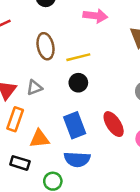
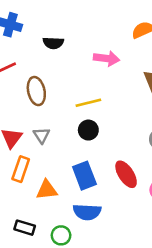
brown ellipse: (45, 46) -> (36, 91), moved
gray triangle: (35, 88) -> (42, 135), turned -42
black rectangle: (20, 163) -> (25, 228), moved

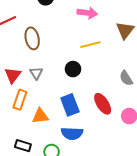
yellow line: (88, 103) -> (90, 45), moved

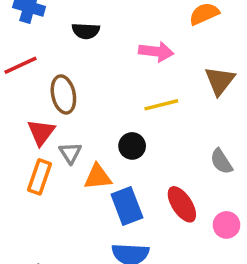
red triangle: (13, 75) -> (41, 132), moved
orange rectangle: (20, 100) -> (39, 177), moved
orange triangle: (40, 116) -> (98, 177), moved

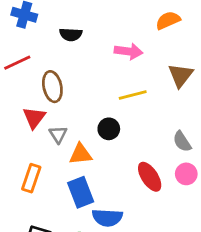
orange rectangle: (39, 177) -> (31, 178), moved
blue rectangle: (127, 206) -> (81, 192), moved
pink circle: (227, 225) -> (186, 174), moved

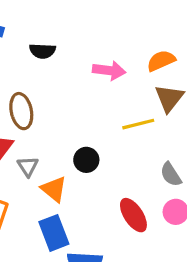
orange semicircle: (168, 20) -> (161, 61), moved
yellow line: (133, 95) -> (138, 124), moved
orange triangle: (81, 154) -> (54, 189), turned 45

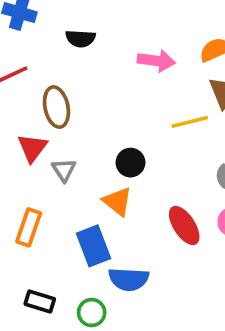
orange triangle: (54, 189) -> (118, 201), moved

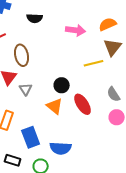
red ellipse: (184, 226) -> (83, 104), moved
blue rectangle: (93, 246) -> (31, 137), moved

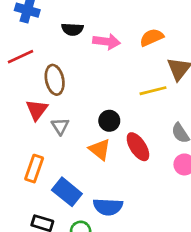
orange semicircle: (108, 24) -> (152, 37), moved
pink arrow: (76, 30) -> (107, 42), moved
blue rectangle: (31, 137) -> (67, 192), turned -30

